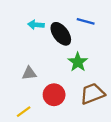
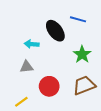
cyan arrow: (36, 25) -> (32, 44), moved
green star: (78, 62) -> (82, 54), moved

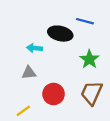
black ellipse: (55, 31) -> (60, 34), turned -40
brown trapezoid: (84, 85) -> (92, 93), turned -45

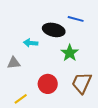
green star: (89, 59) -> (70, 53), moved
gray triangle: (29, 73) -> (14, 63), moved

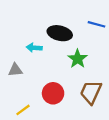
blue line: (76, 19) -> (96, 24), moved

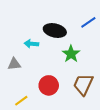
blue line: (96, 24) -> (88, 22), turned -49

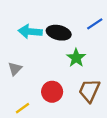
cyan arrow: (31, 44) -> (30, 32), moved, size x1.5
gray triangle: (14, 64) -> (15, 69), turned -40

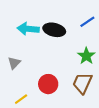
green star: (76, 58) -> (86, 56), moved

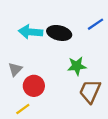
green star: (86, 56) -> (77, 66), moved, turned 30
red circle: (48, 84) -> (34, 86), moved

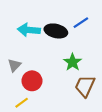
blue line: (96, 24) -> (81, 23), moved
green star: (77, 66) -> (73, 62), turned -30

